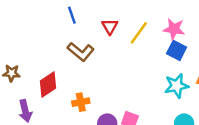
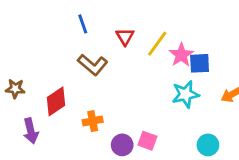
pink star: (174, 29) -> (181, 55), moved, turned 30
blue square: (177, 50) -> (200, 63), turned -30
cyan star: (177, 86) -> (185, 94), moved

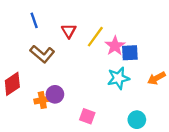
purple circle: (122, 145) -> (55, 94), moved

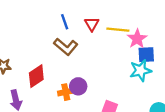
blue line: (34, 20) -> (65, 22), moved
yellow line: (95, 37) -> (118, 30), turned 60
blue square: (130, 53) -> (146, 55), moved

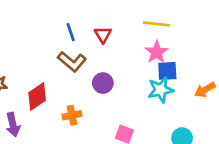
yellow line: (118, 30) -> (157, 24), moved
purple circle: (78, 86) -> (103, 83), moved

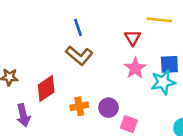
red triangle: (103, 35) -> (133, 38), moved
pink star: (157, 52) -> (135, 68), moved
purple circle: (103, 83) -> (108, 108), moved

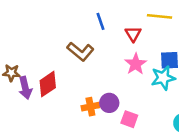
blue line: (78, 27) -> (100, 21), moved
orange cross: (79, 106) -> (90, 107), moved
purple arrow: (23, 115) -> (25, 88), moved

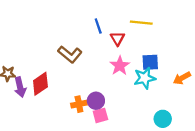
blue line: (100, 21) -> (98, 26), moved
pink square: (129, 119) -> (100, 115), moved, turned -35

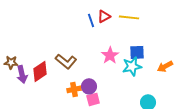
red triangle: (117, 38) -> (104, 16), moved, turned 32
brown L-shape: (70, 54) -> (66, 61), moved

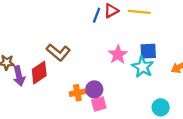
blue line: (91, 20) -> (97, 15), turned 40
brown L-shape: (66, 61) -> (58, 52), moved
cyan star: (132, 66) -> (143, 67), turned -30

